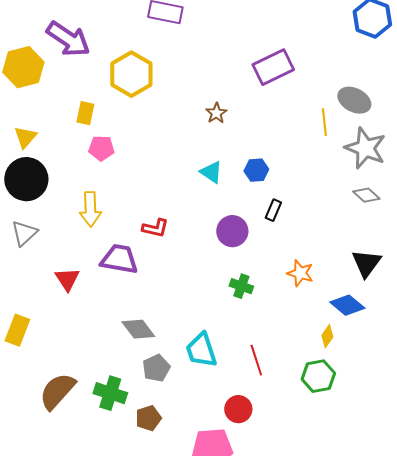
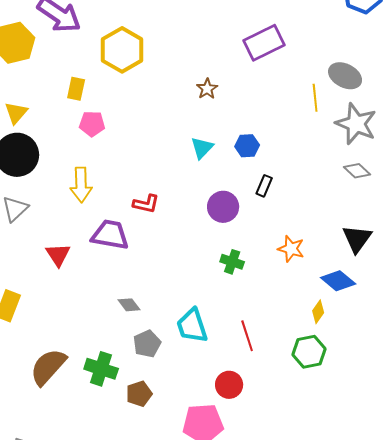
cyan triangle: (211, 172) -> (202, 148), turned 40
gray diamond: (138, 329) -> (129, 305), size x0.7

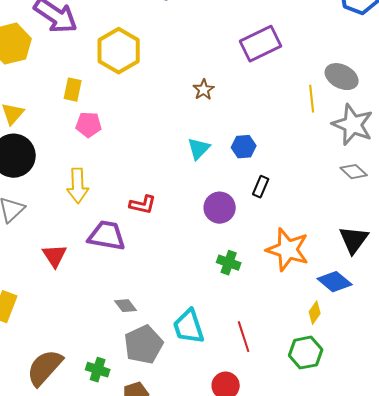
orange star: (291, 249) -> (288, 250), size x1.6
gray pentagon: (147, 344) -> (144, 345), size x1.4
green cross: (101, 369) -> (98, 370), size x0.7

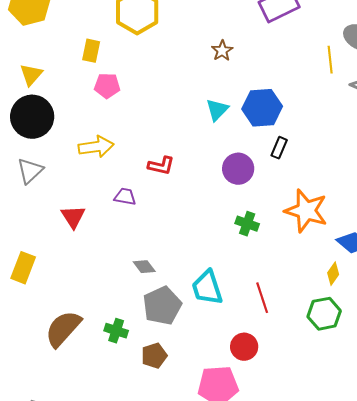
blue hexagon: (244, 147) -> (262, 108), size x1.6
yellow arrow: (78, 186) -> (96, 147), turned -96
purple trapezoid: (107, 236) -> (125, 197), size x0.6

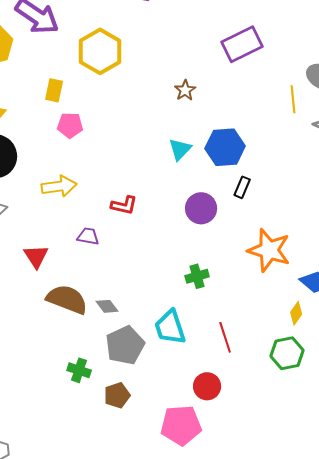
green cross: (247, 224) -> (197, 276), moved, turned -35
brown semicircle: (63, 329) -> (67, 299), moved, turned 69

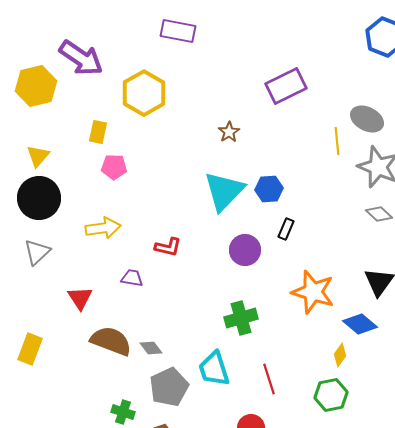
blue hexagon: (225, 147) -> (269, 189), size x0.7
cyan triangle: (180, 149) -> (224, 191), size x1.8
green cross: (197, 276) -> (241, 318), size x1.4

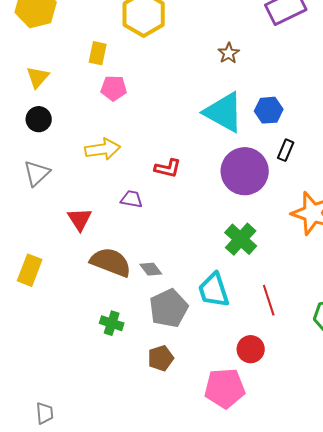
cyan triangle: (224, 191) -> (224, 112), turned -45
black circle: (39, 198) -> (39, 119), size x0.6
purple circle: (245, 250) -> (245, 171), size x1.5
green cross: (241, 318) -> (241, 239), turned -32
green cross: (123, 412) -> (112, 323), moved

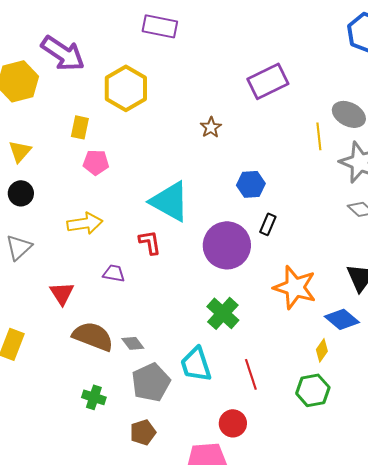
cyan triangle: (224, 112) -> (170, 201), moved
red L-shape: (168, 168) -> (150, 242), turned -112

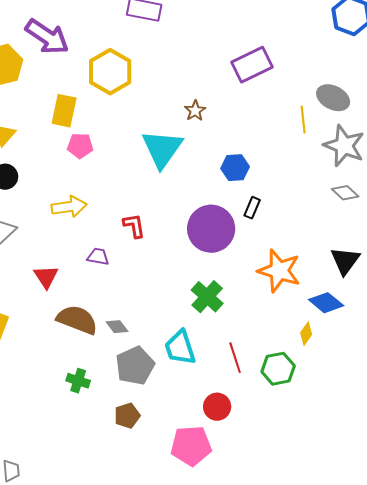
yellow rectangle: (80, 127) -> (64, 111), size x1.4
cyan triangle: (170, 201) -> (162, 149), moved, turned 36
green hexagon: (313, 390) -> (278, 369), moved

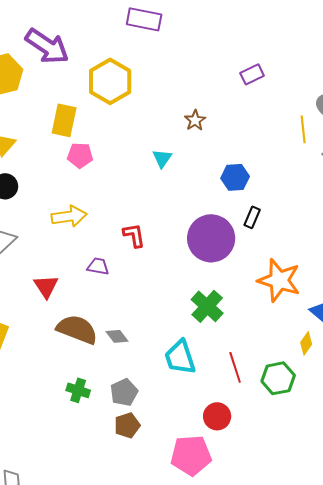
purple rectangle: (252, 65) -> (252, 74), size x0.6
cyan triangle: (162, 149) -> (162, 158), size x0.5
gray pentagon: (135, 366) -> (124, 392), moved, size x0.7

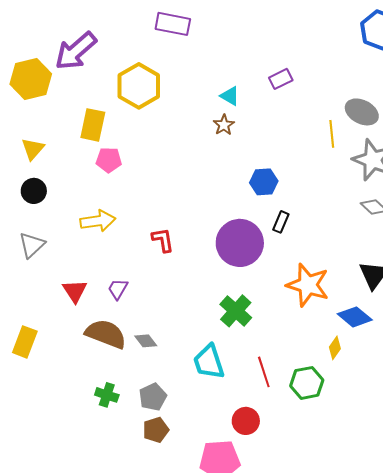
purple arrow: (47, 46) -> (76, 51), turned 105
cyan triangle: (162, 158) -> (230, 96), moved, turned -35
purple trapezoid: (98, 266) -> (118, 289), moved, turned -70

